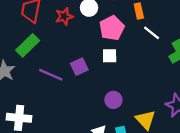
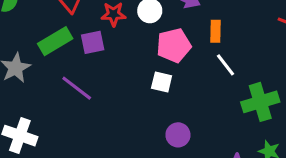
purple square: (79, 67) -> (93, 42), moved
purple circle: (113, 100) -> (178, 135), moved

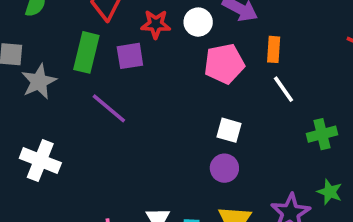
green rectangle: (55, 41) -> (86, 52), turned -48
white square: (162, 82) -> (229, 130), moved
green cross: (260, 102) -> (322, 134), size x0.7

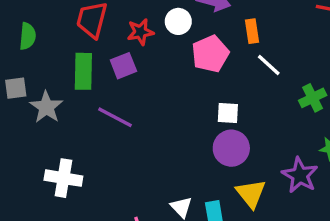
purple circle: (224, 168) -> (231, 148), size x1.4

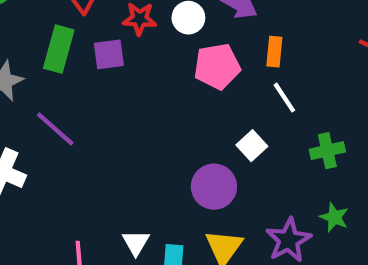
white square: (228, 113) -> (252, 146), moved, turned 30
purple line: (115, 117) -> (55, 129), moved

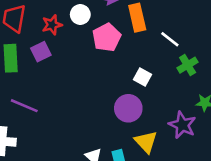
orange rectangle: (274, 52) -> (137, 18), size x1.5
white line: (284, 98) -> (170, 39), moved

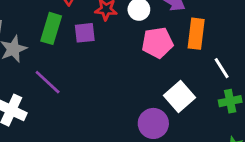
white square: (142, 77) -> (179, 97), size x1.5

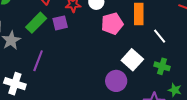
green rectangle: (51, 28) -> (36, 23), turned 35
purple line: (48, 82) -> (38, 61), turned 75
green cross: (230, 101) -> (162, 66), moved, turned 35

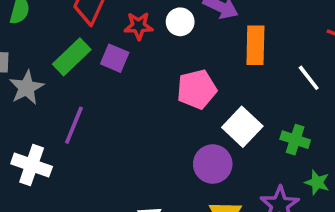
purple square: (60, 23) -> (115, 58), turned 35
pink pentagon: (112, 24) -> (197, 89), moved
white line: (160, 36) -> (309, 78), moved

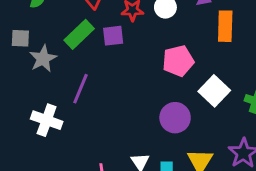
purple square: (115, 58) -> (113, 36), turned -30
purple circle: (213, 164) -> (175, 118), moved

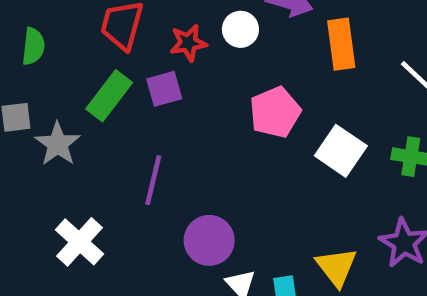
purple line: (80, 89) -> (153, 180), moved
purple circle: (175, 118) -> (209, 240), moved
white cross: (47, 120) -> (80, 242), turned 32

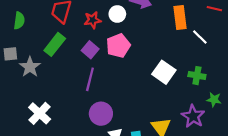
orange rectangle: (341, 44) -> (180, 17), moved
purple square: (164, 89) -> (90, 50), moved, turned -35
pink pentagon: (275, 112) -> (118, 46), moved
purple line: (153, 180) -> (90, 79), moved

